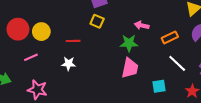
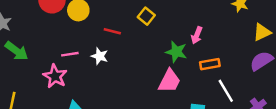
pink arrow: (142, 25) -> (197, 35), turned -96
orange rectangle: (170, 37) -> (210, 64), moved
pink line: (31, 57) -> (70, 54), moved

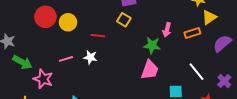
yellow triangle: (262, 32) -> (209, 17), moved
orange rectangle: (210, 64) -> (192, 33), moved
pink star: (55, 76) -> (43, 79), moved

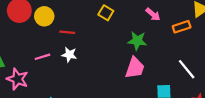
pink arrow: (167, 30) -> (153, 14), moved, turned -64
red line: (98, 36) -> (67, 32), moved

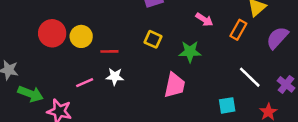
yellow square: (106, 13) -> (153, 39), moved
orange rectangle: (182, 27) -> (238, 30), turned -36
pink trapezoid: (135, 68) -> (175, 85), moved

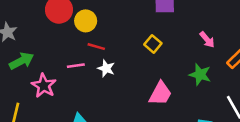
red line: (109, 51) -> (96, 47), moved
green star: (190, 52) -> (200, 75), moved
green arrow: (31, 94) -> (21, 61), turned -65

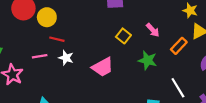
yellow square: (153, 44) -> (123, 36), moved
pink trapezoid: (160, 94) -> (103, 67), moved, turned 35

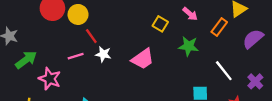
red line: (57, 39) -> (91, 36), turned 48

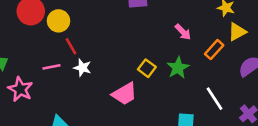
yellow square: (160, 24) -> (147, 68), moved
green star: (189, 46) -> (178, 68), turned 30
pink trapezoid: (143, 59) -> (125, 94), moved

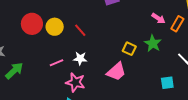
pink arrow: (183, 32) -> (158, 18), moved
red line: (71, 46) -> (80, 30), moved
pink star: (20, 89) -> (75, 82), moved

